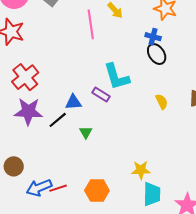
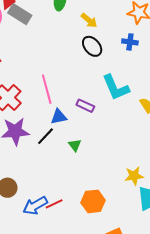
pink line: (91, 24) -> (47, 89), moved
black ellipse: (157, 54) -> (92, 46), moved
cyan L-shape: (117, 77) -> (116, 87), moved

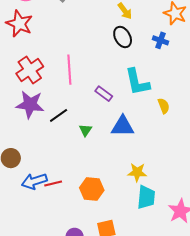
blue triangle: (59, 117) -> (123, 126), moved, size x1.4

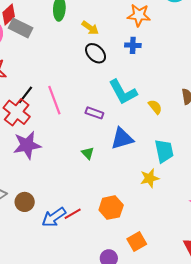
black line: (59, 115) -> (25, 95), moved
cyan trapezoid: (146, 197) -> (164, 151), moved

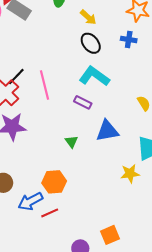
cyan L-shape: (123, 92) -> (94, 76), moved, turned 148
orange hexagon: (111, 208) -> (54, 182), moved
red line: (73, 214) -> (50, 213), moved

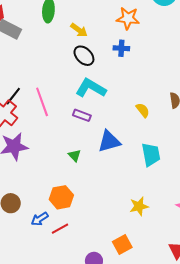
yellow star: (130, 174) -> (139, 206), moved
blue arrow: (30, 201) -> (40, 219), size x0.7

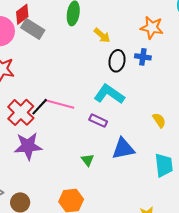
black ellipse: (84, 56) -> (117, 61), moved, turned 50
black line: (13, 96) -> (40, 107), moved
pink line: (42, 102) -> (60, 104), turned -60

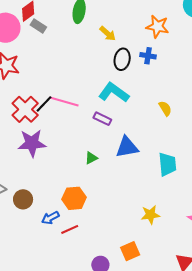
gray rectangle: (33, 29) -> (38, 26), size x0.7
yellow semicircle: (159, 120) -> (165, 108), moved
green triangle: (88, 160) -> (91, 158), turned 40

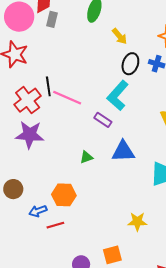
gray rectangle: (38, 26) -> (52, 19), turned 63
cyan L-shape: (114, 92) -> (118, 95), turned -92
black line: (44, 104) -> (48, 86), moved, turned -60

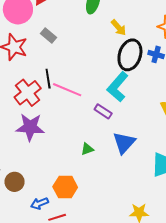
gray rectangle: (52, 19) -> (48, 36), moved, turned -63
black ellipse: (130, 64) -> (130, 55), size x1.4
blue triangle: (123, 151) -> (124, 143), turned -45

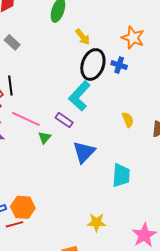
pink line: (67, 90) -> (26, 119), moved
green triangle: (87, 149) -> (45, 138), moved, turned -32
orange hexagon: (65, 187) -> (23, 207), moved

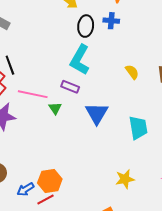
black ellipse: (93, 64) -> (86, 26), size x0.7

